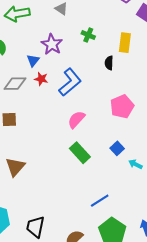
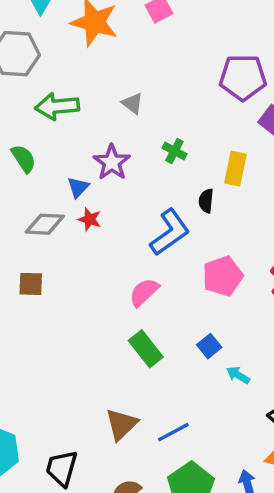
blue L-shape: (70, 82) -> (170, 232), moved
brown triangle: (15, 167) -> (121, 424), moved

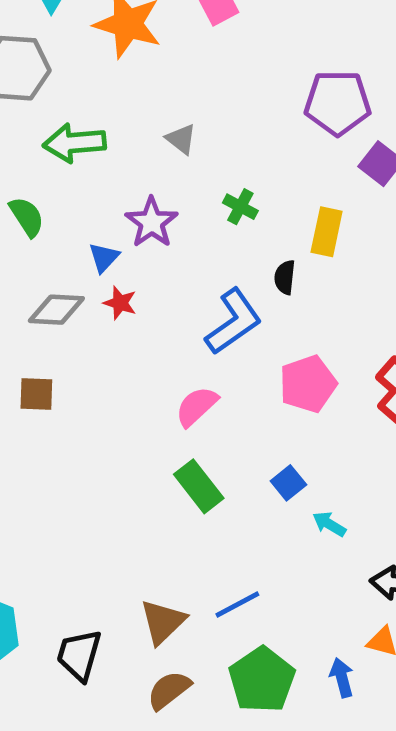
brown triangle: (121, 424) -> (163, 622), moved

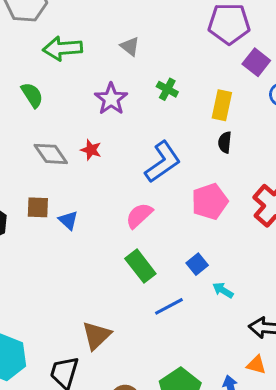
blue triangle: (104, 257) -> (68, 220), moved, turned -30
black semicircle: (285, 277) -> (225, 142), moved
gray diamond: (56, 310) -> (51, 154), turned 52
blue line: (237, 604) -> (169, 306), moved
brown triangle: (163, 622) -> (97, 335), moved

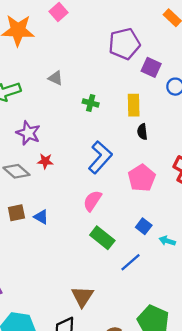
purple star: (111, 99) -> (28, 133), moved

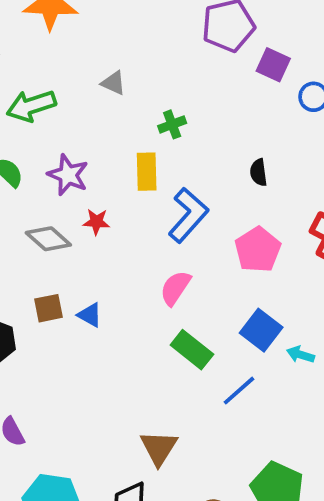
green cross: (91, 103) -> (172, 124), turned -35
yellow rectangle: (134, 105) -> (147, 172), moved
blue square: (144, 226) -> (261, 330), size x1.5

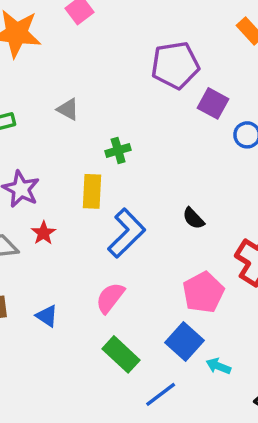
black semicircle: (259, 172) -> (193, 218), moved, turned -40
red star: (96, 222) -> (44, 233), turned 30
pink pentagon: (258, 250) -> (203, 292), moved
blue triangle: (90, 315) -> (47, 316), moved

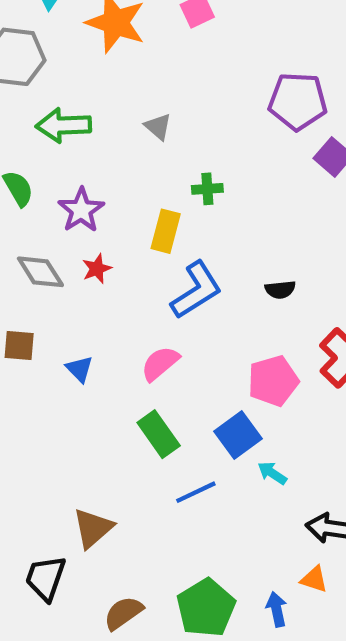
black semicircle: (193, 218) -> (280, 290), turned -65

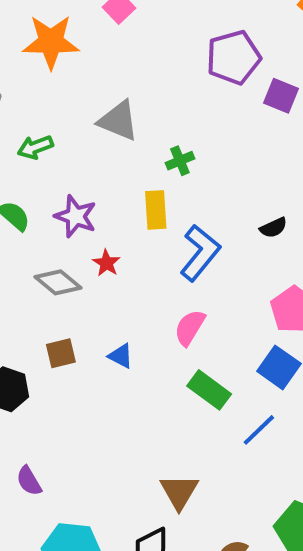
green arrow: (64, 125) -> (35, 147), size x0.7
gray triangle: (158, 127) -> (118, 121), size x1.6

